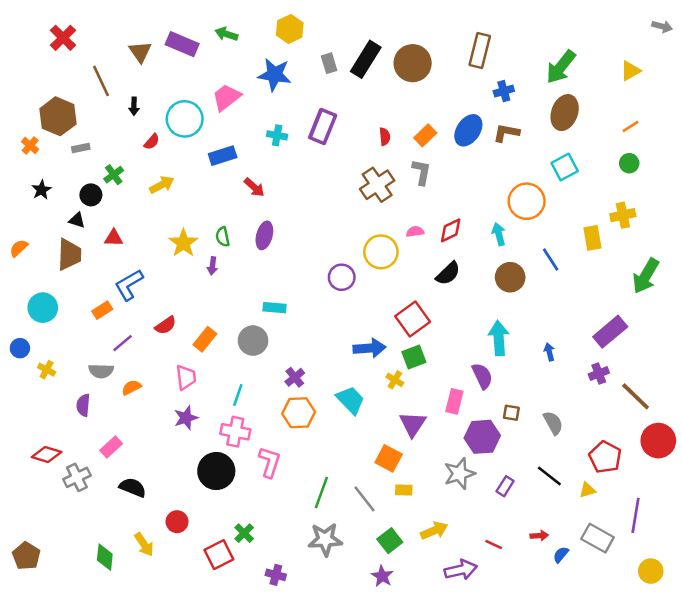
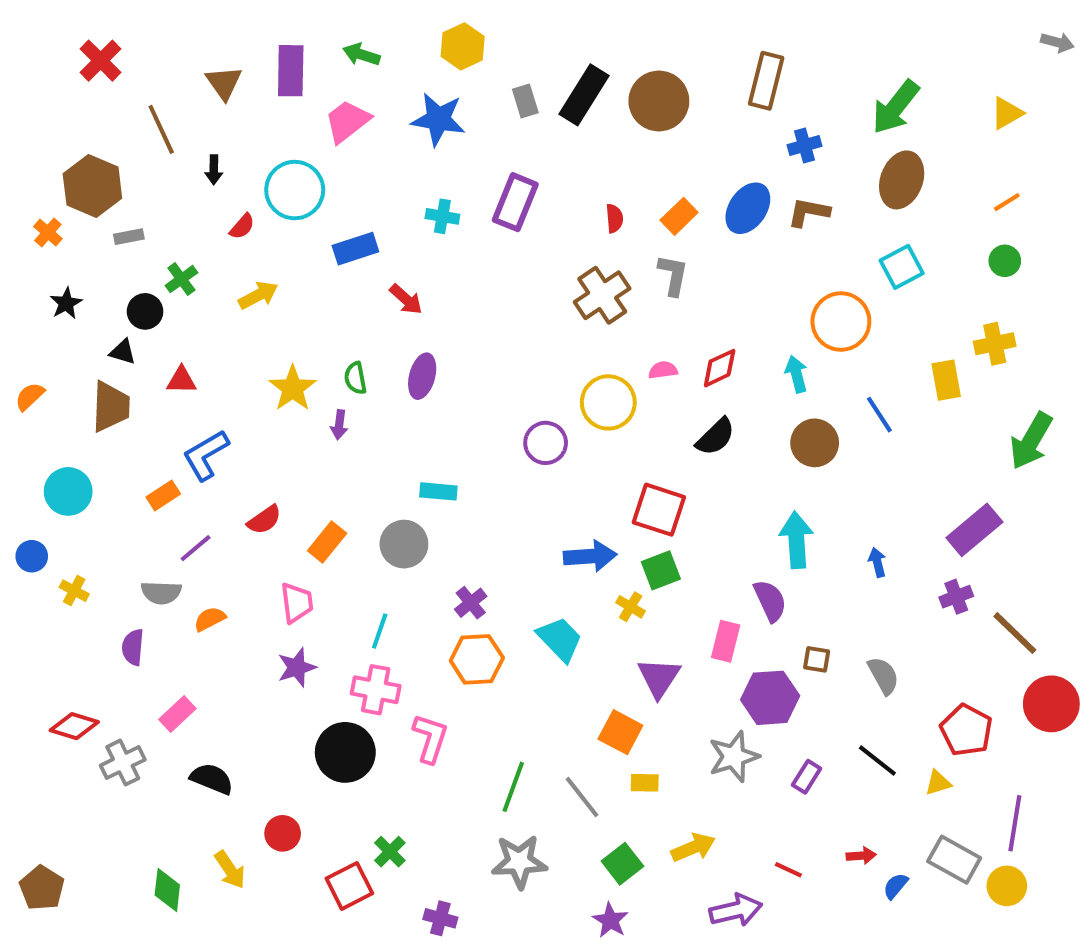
purple rectangle: (182, 44) -> (291, 71), turned 68
pink trapezoid: (226, 97) -> (347, 121), moved
red square: (413, 319) -> (659, 510), turned -36
yellow circle: (651, 571) -> (1007, 886), moved

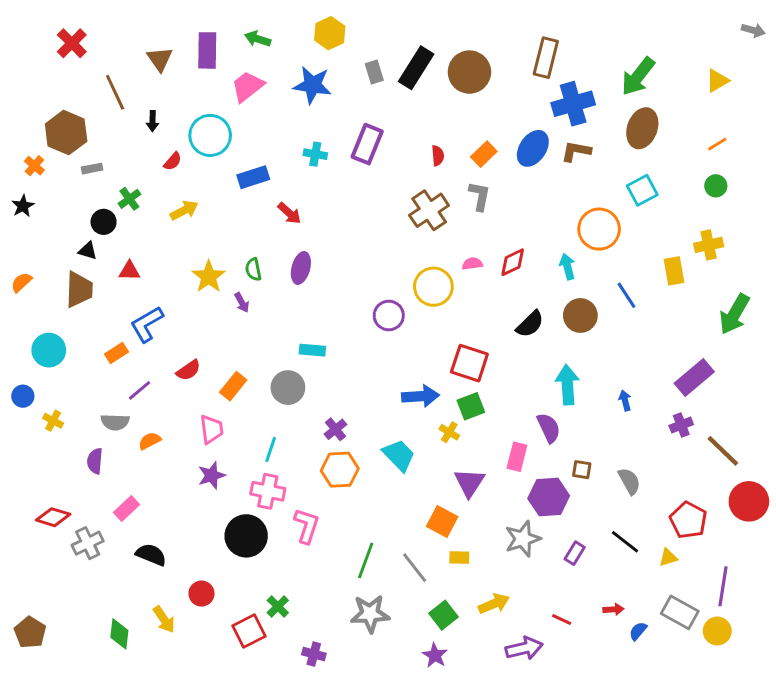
blue cross: (805, 146) -> (573, 104), size x1.8
black star: (66, 303) -> (23, 206), moved
purple arrow: (339, 425) -> (242, 303), turned -36
black semicircle: (716, 437) -> (530, 324), moved

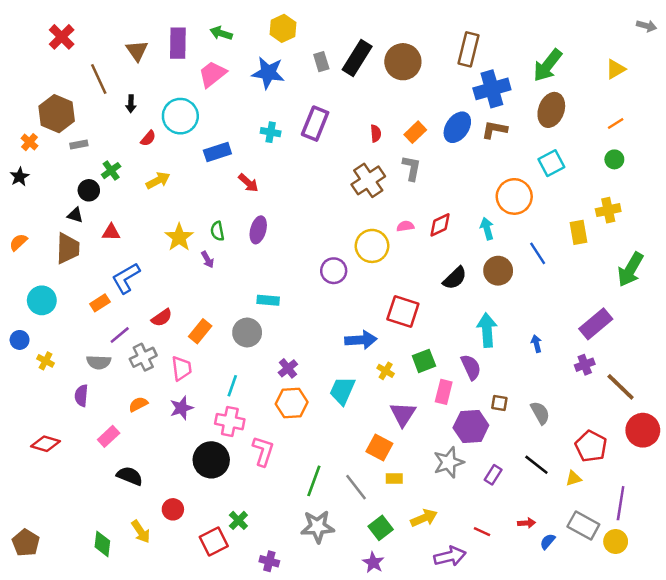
green square: (471, 406) -> (424, 361), moved
orange semicircle: (150, 441) -> (138, 404), moved
cyan trapezoid: (399, 455) -> (342, 391), turned -112
gray cross: (88, 543) -> (143, 357), moved

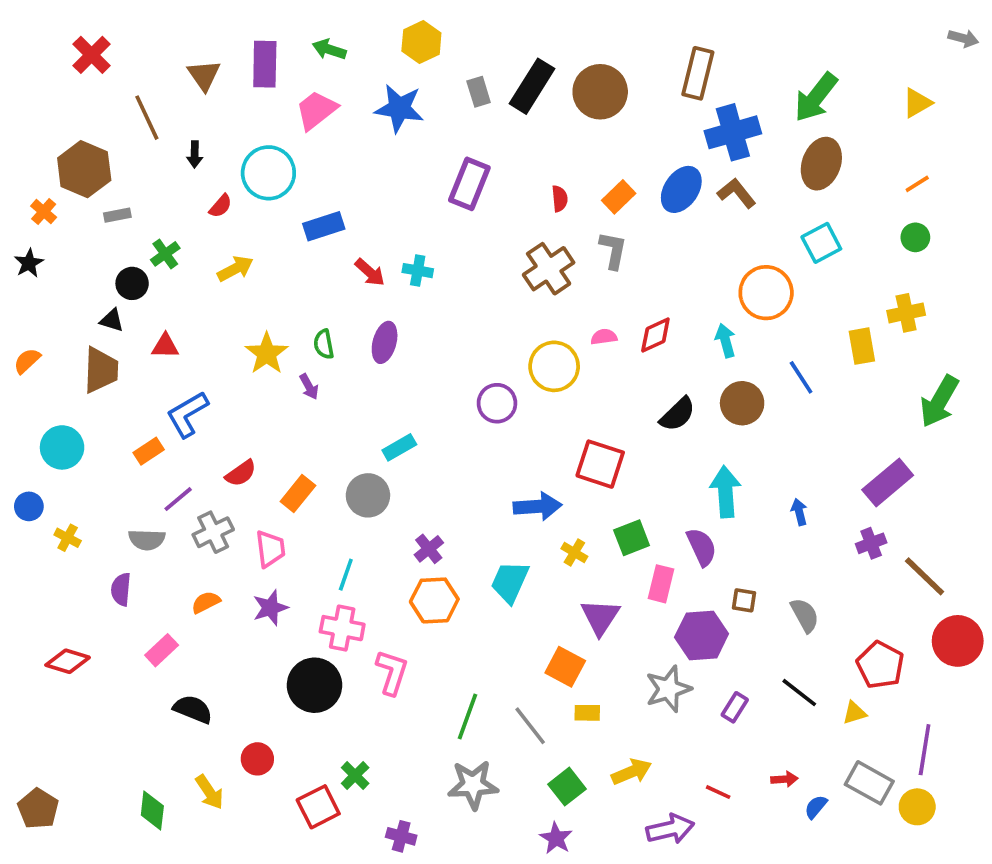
brown L-shape: (494, 130) -> (737, 193), turned 40
cyan cross: (271, 132) -> (418, 271), moved
cyan rectangle: (268, 300) -> (399, 447), turned -35

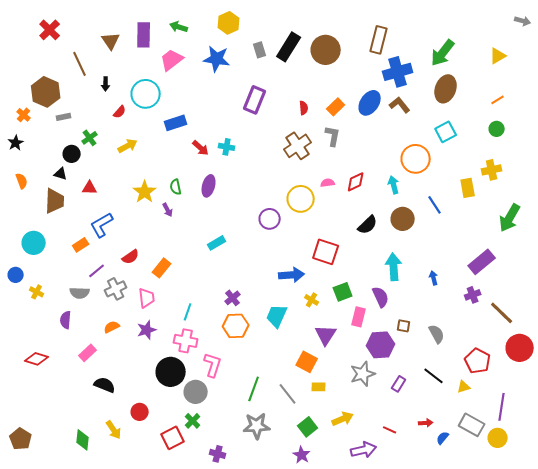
orange semicircle: (27, 361) -> (22, 181), moved, turned 112
gray circle: (368, 495) -> (196, 392), moved

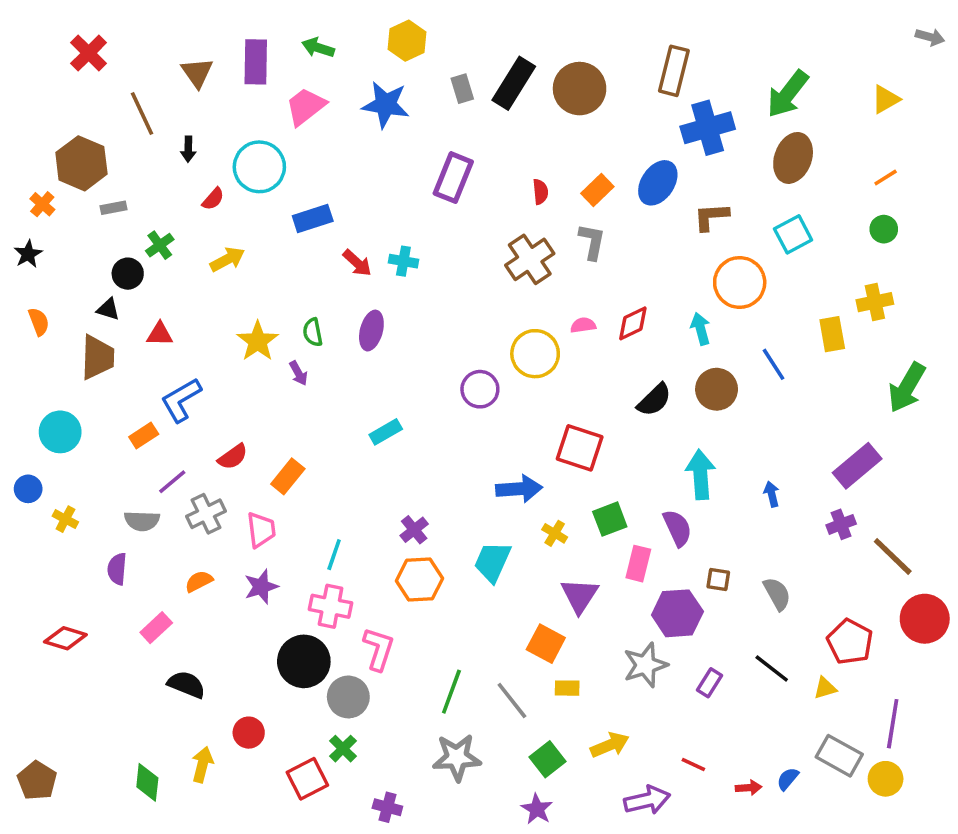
brown L-shape: (400, 105) -> (711, 217), moved, turned -55
red arrow: (426, 423) -> (749, 788), moved
yellow arrow: (114, 430) -> (202, 765), turned -132

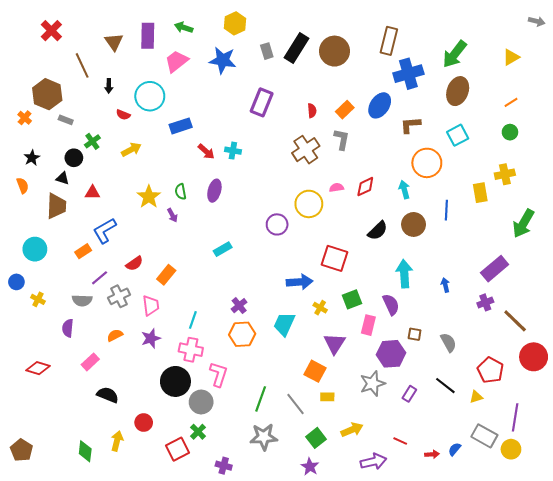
red semicircle: (213, 199) -> (123, 115), turned 72
gray rectangle: (113, 208) -> (66, 120), turned 32
black star: (28, 254) -> (32, 158), moved
blue line: (773, 364) -> (446, 210), turned 36

